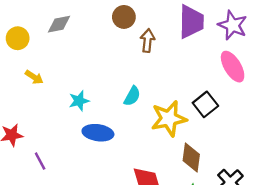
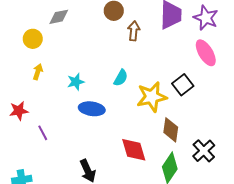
yellow circle: (18, 38) -> (33, 39), moved
yellow arrow: (34, 77) -> (38, 72), moved, turned -105

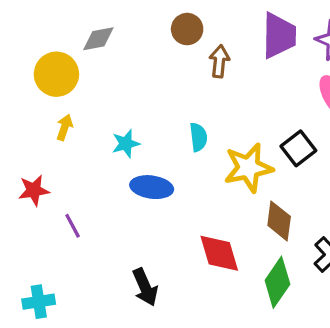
yellow circle: (33, 39) -> (56, 74), size x1.4
cyan semicircle: (121, 78) -> (198, 137), turned -36

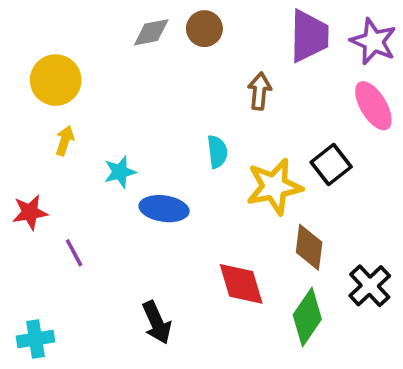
gray diamond: (98, 39) -> (151, 32), moved
brown arrow: (219, 61) -> (260, 91), moved
cyan star: (126, 144) -> (120, 172), moved

